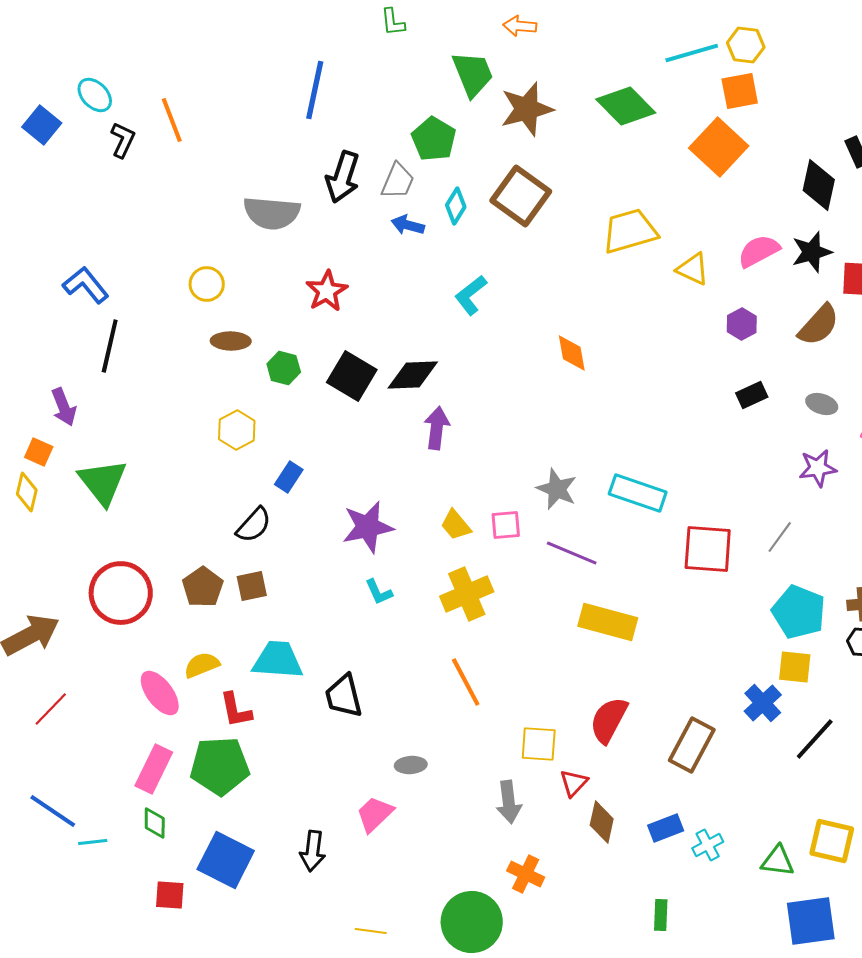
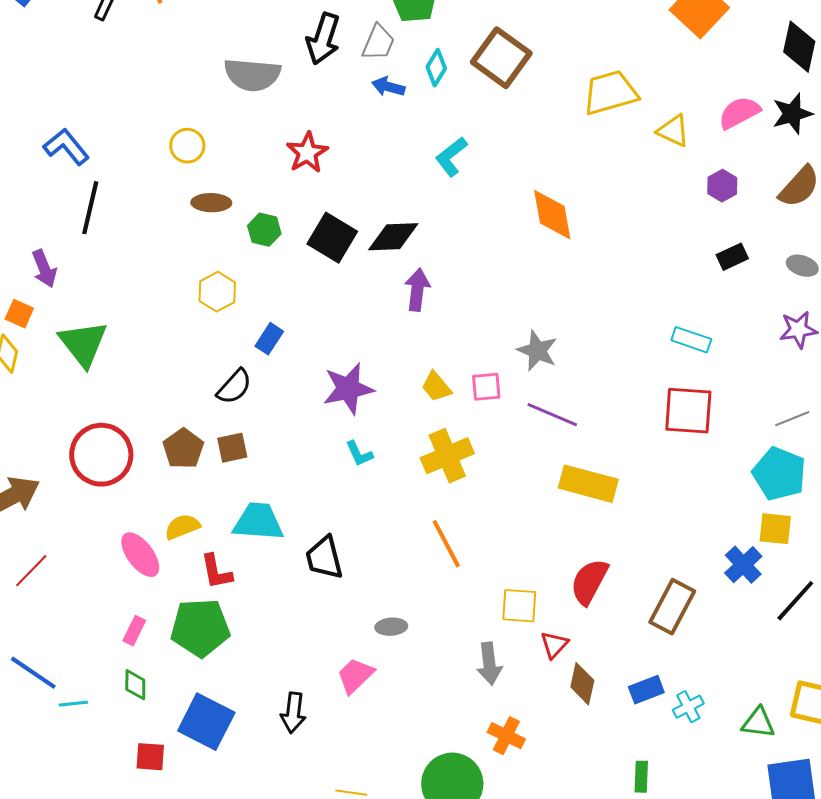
orange diamond: (572, 353) -> (552, 215), size x1.4
cyan rectangle: (638, 493) -> (691, 340), moved, size x0.7
gray line: (780, 537) -> (792, 419), moved, turned 32
pink rectangle: (154, 769) -> (134, 631), size x0.6

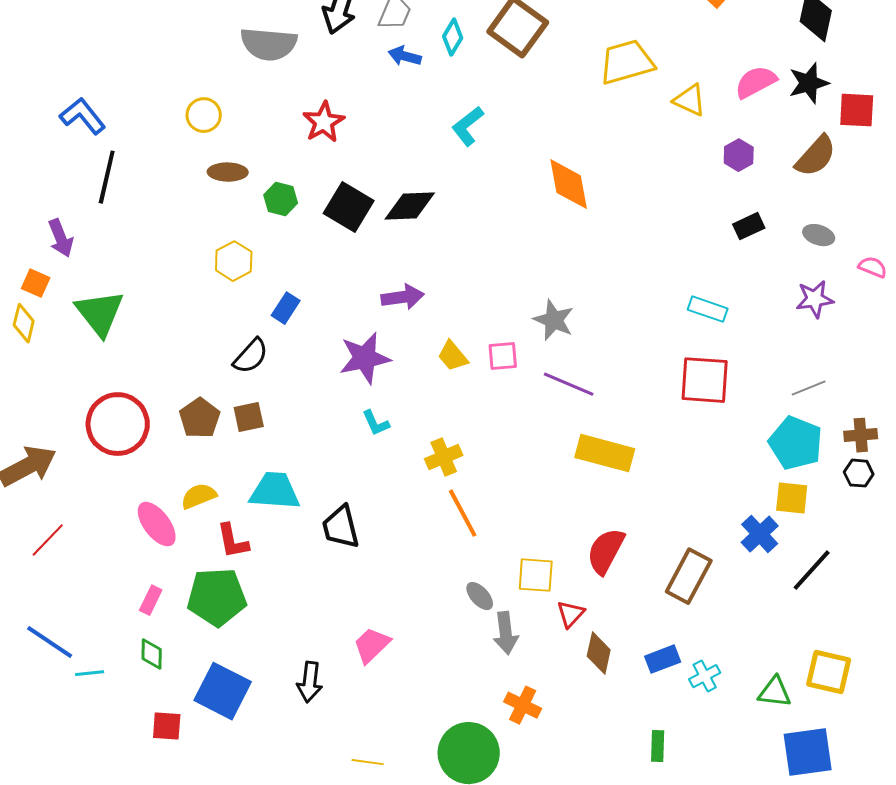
purple arrow: (417, 290) -> (403, 297), moved, turned 75
yellow cross: (447, 456) -> (444, 457), moved, size x0.7
gray ellipse: (391, 627) -> (480, 596), moved, turned 52

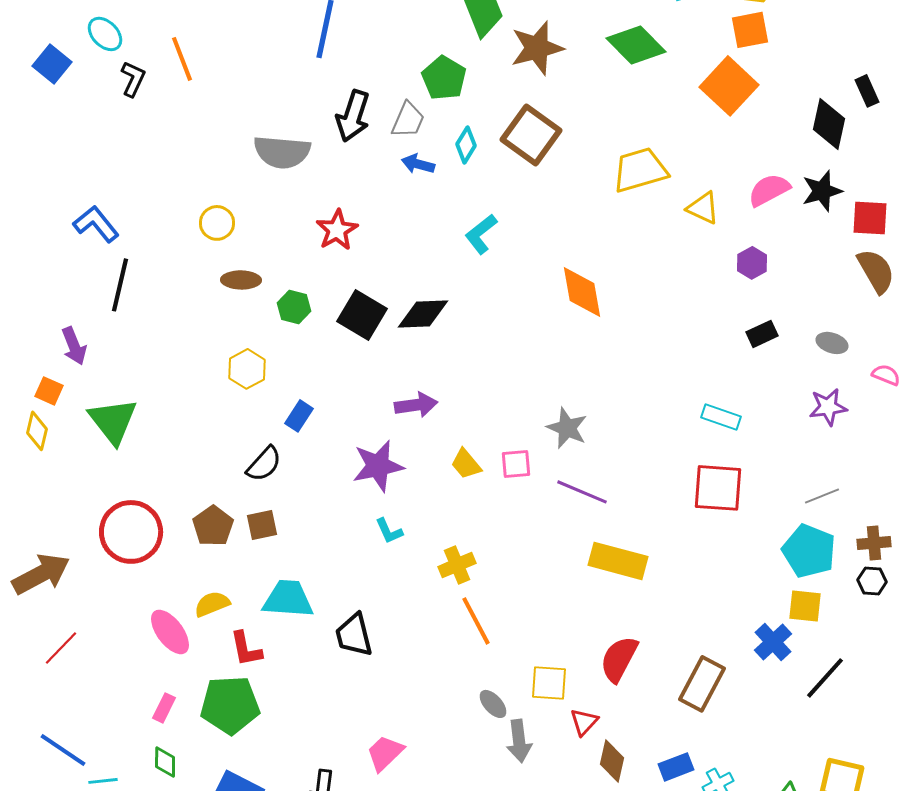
brown semicircle: (816, 156) -> (876, 271), moved, turned -72

